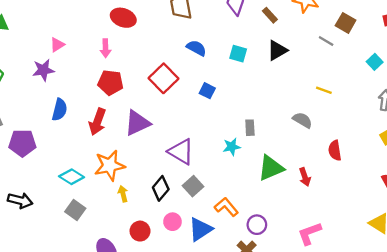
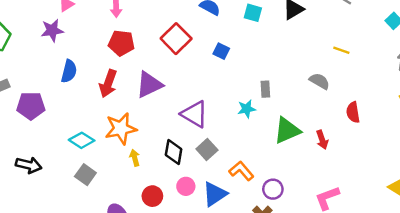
black diamond: (161, 188) -> (174, 152), turned -30

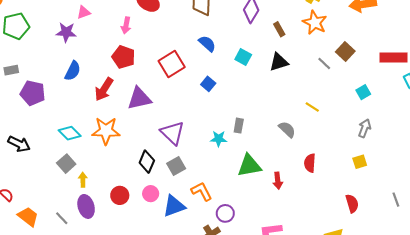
yellow arrow: (135, 158) -> (83, 180), moved

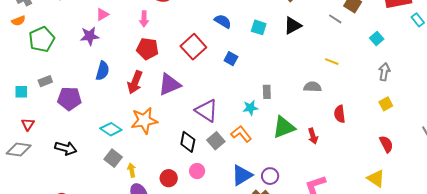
gray semicircle: (287, 129) -> (313, 87), turned -30
orange L-shape: (202, 191) -> (241, 134), moved
blue triangle: (174, 206) -> (242, 175), moved

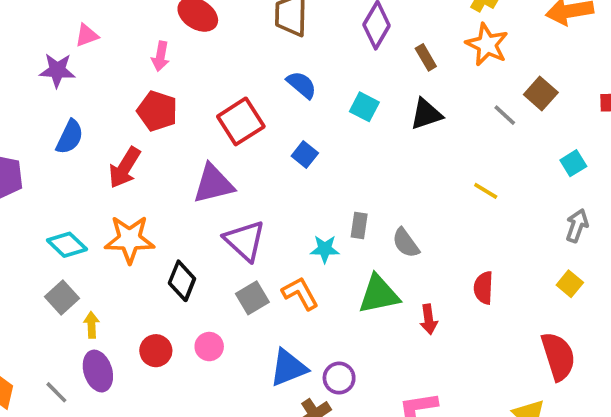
purple triangle: (169, 85) -> (213, 184), moved
gray semicircle: (313, 87) -> (406, 243), moved, turned -138
yellow square: (386, 104) -> (570, 284), turned -32
black diamond: (188, 142) -> (182, 281), moved
red semicircle: (386, 144) -> (558, 356), size x1.5

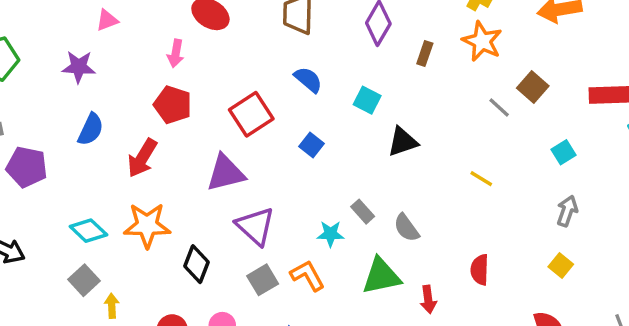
pink triangle: (87, 35) -> (107, 20), moved
brown rectangle: (426, 57) -> (425, 54), turned 50
black triangle: (426, 114) -> (403, 142), moved
gray rectangle: (359, 225) -> (363, 212), turned -50

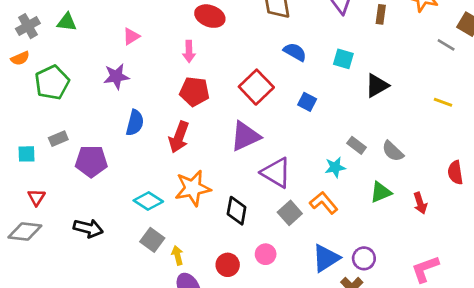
green triangle: (381, 276) -> (381, 192), size x0.7

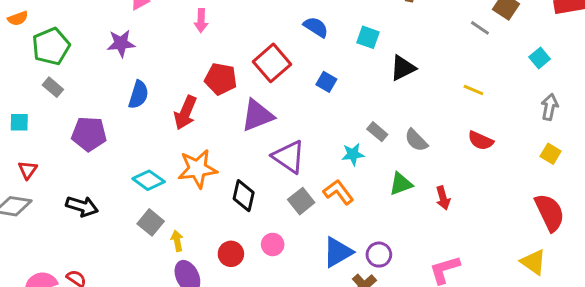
red pentagon: (194, 92) -> (221, 79), moved
gray rectangle: (58, 139) -> (53, 87), moved, turned 60
red semicircle: (455, 173) -> (481, 141), moved, turned -60

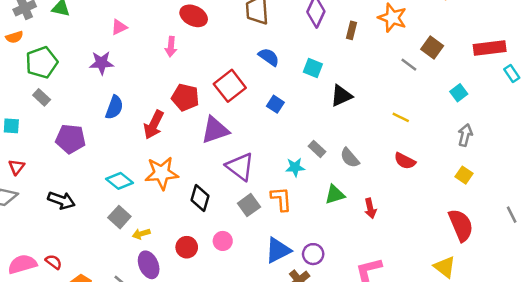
orange L-shape: (339, 192) -> (281, 199), turned 30
yellow arrow: (177, 241) -> (141, 234), turned -98

